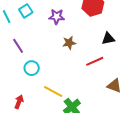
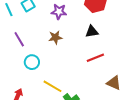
black triangle: (108, 39) -> (92, 31), moved
brown star: (69, 43) -> (55, 37), moved

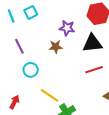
purple star: (59, 12) -> (67, 28), moved
black triangle: (92, 31) -> (92, 43), size x1.5

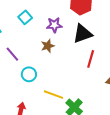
cyan square: (31, 12) -> (25, 17), moved
red line: (94, 70) -> (91, 59), turned -42

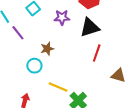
brown star: (48, 46) -> (47, 49), moved
purple line: (12, 54) -> (18, 33), moved

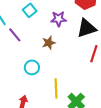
brown star: (47, 49) -> (49, 43), moved
yellow line: (58, 87) -> (56, 88), turned 66

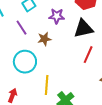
purple line: (15, 35) -> (22, 28), moved
cyan circle: (32, 67) -> (25, 62), size x1.5

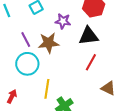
purple line: (22, 28) -> (26, 40), moved
brown star: (44, 39) -> (49, 43), size x1.5

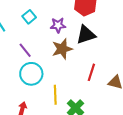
brown star: (49, 43) -> (62, 49), moved
red line: (91, 62) -> (91, 72), moved

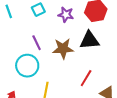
purple star: (58, 25) -> (66, 15), moved
purple line: (25, 50) -> (37, 43), moved

